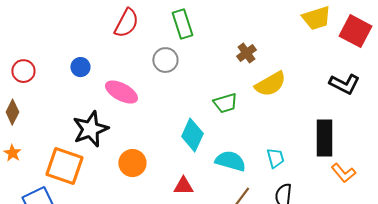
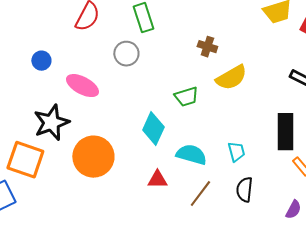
brown cross: (246, 53) -> (207, 47), turned -36
orange circle: (132, 163) -> (93, 157), size x1.5
red triangle: (183, 186) -> (157, 180), moved

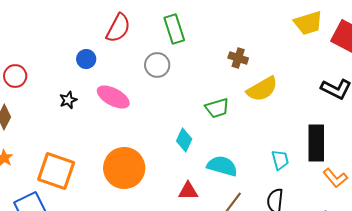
blue circle: (41, 61) -> (86, 59), moved
black star: (51, 123) -> (68, 100), moved, size x0.5
cyan diamond: (153, 129) -> (184, 140), size x0.7
cyan trapezoid: (236, 152) -> (280, 160), moved

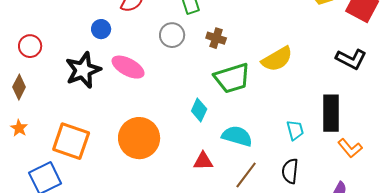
brown cross: (238, 58) -> (216, 38), moved
black star: (68, 100) -> (83, 70), size x2.0
green trapezoid: (217, 108) -> (232, 78), size x1.5

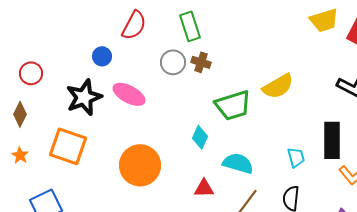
brown cross: (216, 38) -> (201, 62), moved
orange square: (71, 141) -> (68, 146), moved

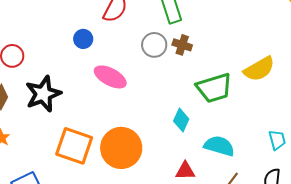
black star: (84, 97) -> (43, 94), moved
orange square: (68, 146) -> (74, 146), moved

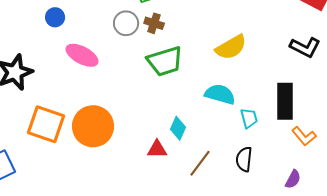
green trapezoid: (214, 88) -> (165, 61), moved
cyan diamond: (181, 120) -> (178, 128), moved
cyan semicircle: (219, 146) -> (220, 94), moved

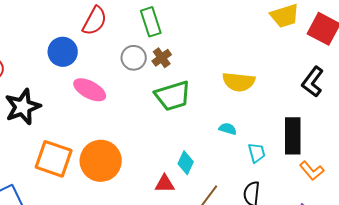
blue circle: (55, 17) -> (63, 52), size x1.5
brown cross: (154, 23) -> (162, 58), turned 36
yellow semicircle: (231, 47) -> (239, 82), turned 36
black L-shape: (305, 47) -> (313, 82), turned 100
cyan semicircle: (220, 94) -> (228, 129), size x0.6

